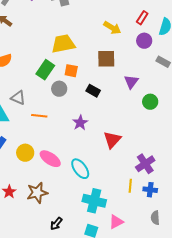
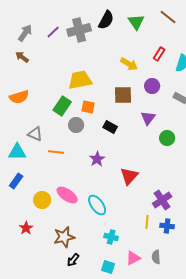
purple circle: (144, 41) -> (152, 86), moved
yellow circle: (25, 153) -> (42, 200), moved
brown star: (37, 193) -> (64, 237), moved
cyan cross: (94, 201) -> (111, 237), size x0.6
gray semicircle: (155, 218) -> (156, 257), moved

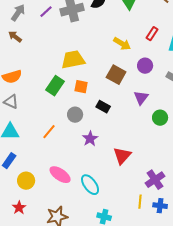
brown square: (123, 95) -> (116, 75), turned 30
gray circle: (76, 125) -> (75, 115), moved
gray triangle: (35, 134) -> (11, 102), moved
orange line: (56, 152) -> (49, 132), turned -56
yellow circle: (42, 200) -> (26, 181), moved

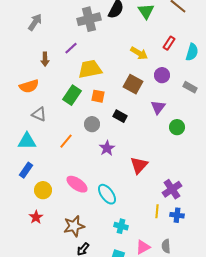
purple line: (46, 12) -> (71, 48), moved
brown arrow: (15, 37) -> (45, 59), moved, turned -128
gray triangle: (11, 102) -> (39, 114), moved

